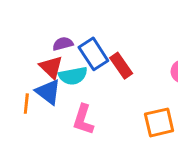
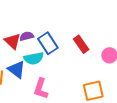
red rectangle: (121, 66) -> (81, 44), moved
red triangle: (51, 67) -> (12, 41), moved

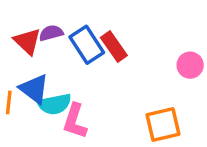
red rectangle: (81, 44) -> (114, 46), moved
cyan semicircle: (34, 58) -> (54, 104), moved

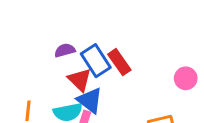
red triangle: (27, 41) -> (80, 80), moved
blue triangle: (34, 89) -> (90, 100), moved

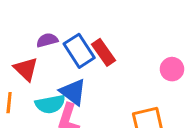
red triangle: (80, 80) -> (26, 69), moved

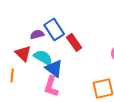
blue rectangle: (79, 51) -> (54, 29), moved
cyan semicircle: (50, 104) -> (43, 57), moved, turned -138

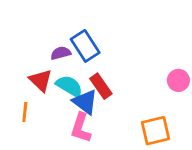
red rectangle: (74, 42) -> (101, 86), moved

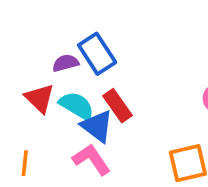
orange line: (25, 112) -> (25, 163), moved
pink L-shape: (81, 128) -> (91, 159), turned 128

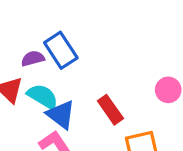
red rectangle: (117, 106) -> (110, 110), moved

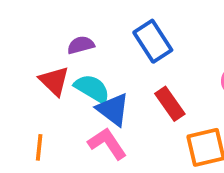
blue rectangle: (61, 50) -> (153, 41), moved

